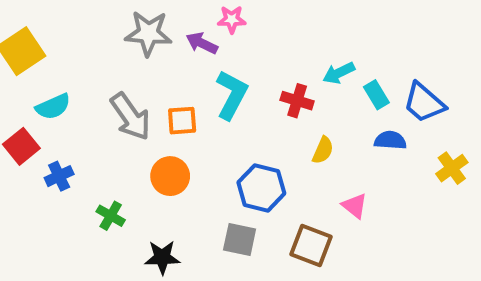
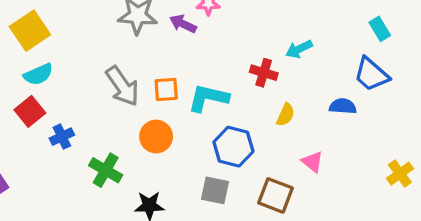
cyan L-shape: (232, 95) -> (208, 98), moved, turned -105
cyan rectangle: (376, 95) -> (380, 29), moved
cyan semicircle: (53, 107) -> (38, 74), moved
yellow cross: (452, 168) -> (400, 174), moved
green cross: (111, 216) -> (106, 170), size x1.4

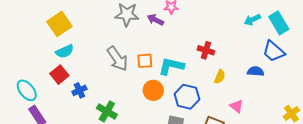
cyan rectangle: (380, 29) -> (279, 23), size x1.5
cyan arrow: (299, 49) -> (252, 20), moved
orange circle: (156, 137) -> (153, 90), moved

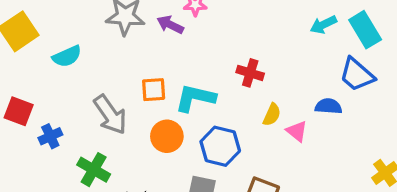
cyan semicircle: (65, 51) -> (67, 56), moved
gray arrow: (117, 59) -> (110, 115), moved
red square: (59, 75) -> (19, 111), turned -30
pink triangle: (237, 106) -> (297, 131), moved

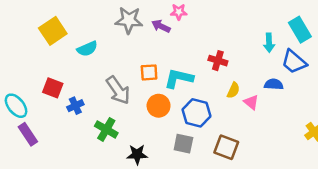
cyan arrow: (323, 25) -> (269, 43), moved, turned -66

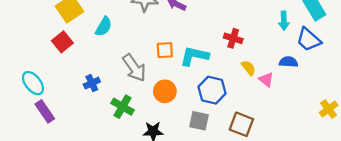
cyan semicircle: (87, 49) -> (104, 27), turned -36
red square: (53, 88) -> (62, 42), moved, turned 30
yellow semicircle: (233, 90) -> (248, 68), turned -63
orange circle: (159, 106) -> (165, 91), moved

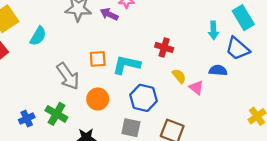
blue cross: (92, 83) -> (27, 119), moved

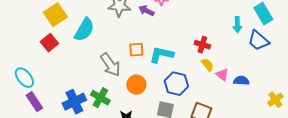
cyan semicircle: (38, 36) -> (84, 30), size x1.4
red cross: (164, 47) -> (202, 45), moved
blue semicircle: (218, 70) -> (241, 81), moved
blue cross: (27, 119) -> (74, 102), size x1.6

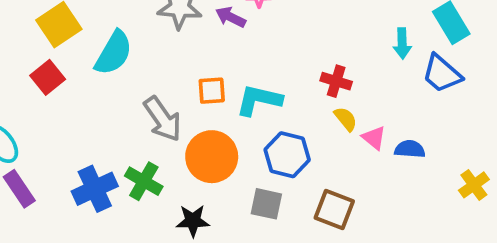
orange circle: (136, 85) -> (212, 157), size x1.4

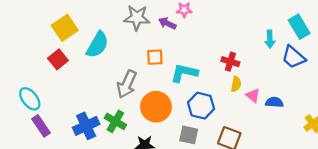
orange square: (212, 91) -> (155, 57), moved
gray arrow: (163, 119) -> (127, 84), turned 60
yellow semicircle: (346, 119) -> (236, 84), turned 49

